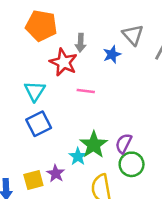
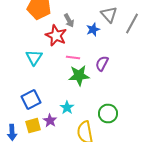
gray arrow: (81, 43) -> (69, 20), turned -32
blue square: (39, 124) -> (31, 100), moved
purple semicircle: (124, 143) -> (102, 64), moved
green star: (94, 145) -> (79, 76), moved, turned 30

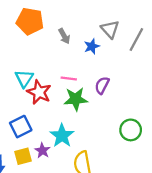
red star: (56, 36) -> (39, 92), moved
cyan star: (67, 108) -> (62, 136), size x1.5
green circle: (108, 114) -> (131, 130), moved

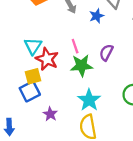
pink line: (69, 78) -> (75, 46), turned 64
cyan star: (62, 136) -> (89, 100), moved
yellow square: (23, 156) -> (33, 76), moved

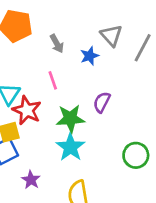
pink line: (75, 46) -> (53, 80), moved
cyan star: (89, 100) -> (70, 147), moved

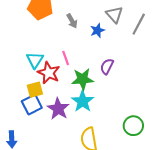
pink line: (53, 80) -> (66, 58), moved
green circle: (136, 155) -> (133, 126), moved
purple star: (31, 180) -> (58, 109), moved, size x1.5

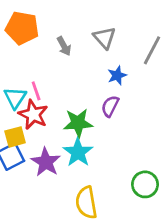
gray triangle: (114, 15) -> (104, 38), moved
blue star: (97, 30) -> (117, 75), moved
pink line: (66, 58) -> (36, 91), moved

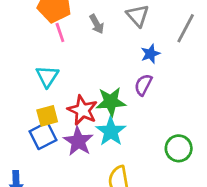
pink line: (36, 91) -> (60, 33), moved
red star: (33, 115) -> (83, 110), moved
green circle: (145, 184) -> (179, 148), moved

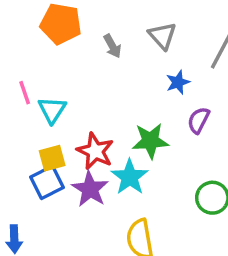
pink line: (60, 33) -> (25, 93), moved
purple semicircle: (143, 85) -> (199, 120), moved
green star: (111, 102) -> (150, 141), moved

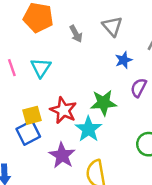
cyan triangle: (52, 110) -> (41, 68), moved
purple star: (90, 189) -> (62, 155), moved

